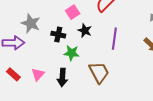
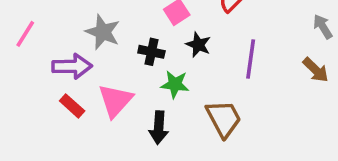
red rectangle: (13, 74) -> (72, 106), moved
pink triangle: (38, 74) -> (115, 101), moved, size x1.5

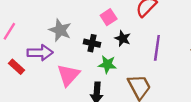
red rectangle: (72, 106) -> (16, 67), moved

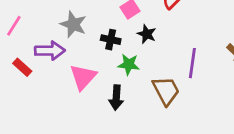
purple line: (157, 48) -> (192, 63), moved

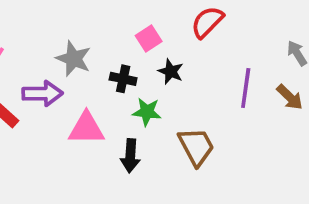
purple line: (192, 63) -> (246, 88), moved
pink triangle: (83, 77) -> (86, 128), turned 48

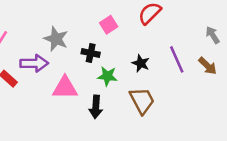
black star: (171, 71) -> (141, 63), moved
purple line: (246, 88) -> (177, 59), turned -32

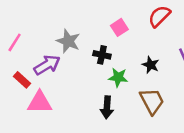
purple arrow: (34, 63) -> (47, 65), turned -30
pink triangle: (65, 88) -> (40, 102), moved

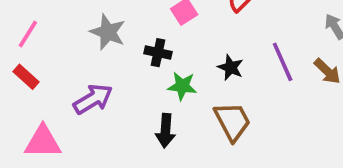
purple arrow: (47, 65) -> (93, 99), moved
red rectangle: (22, 80) -> (26, 77), moved
pink triangle: (40, 102) -> (43, 142), moved

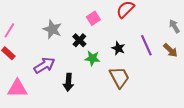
black cross: (158, 53) -> (79, 40), turned 32
black arrow: (165, 131) -> (68, 82), moved

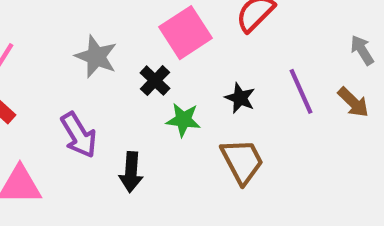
pink square: (93, 18) -> (186, 33), size x1.6
purple arrow: (44, 65) -> (79, 135), turned 90

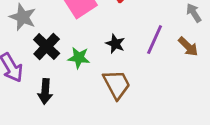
black cross: (155, 81) -> (47, 47), moved, size x1.4
purple line: (301, 91) -> (155, 40), turned 48

